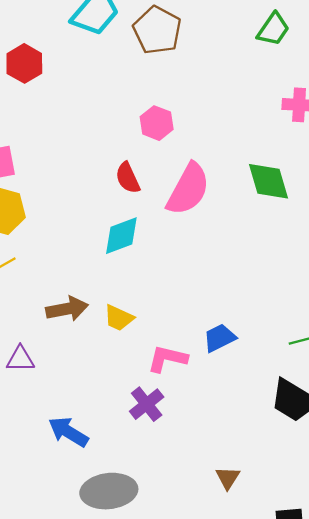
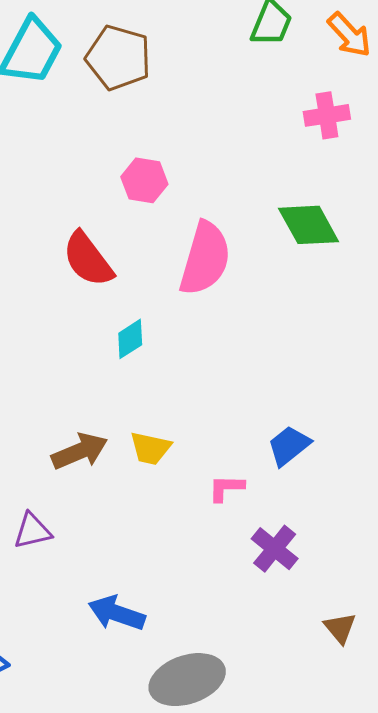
red semicircle: (128, 178) -> (88, 259), moved, size x1.4
cyan diamond: (121, 236) -> (130, 339), size x0.7
pink L-shape: (167, 359) -> (226, 488), size x0.7
purple cross: (147, 404) -> (275, 549), moved

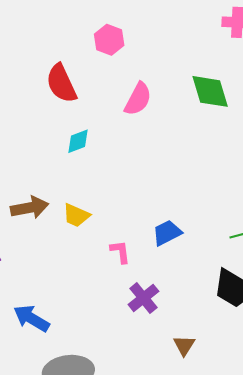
pink semicircle: (205, 258) -> (138, 99), size x0.7
pink L-shape: (226, 488) -> (120, 252), turned 70
brown triangle: (340, 628) -> (184, 345), moved

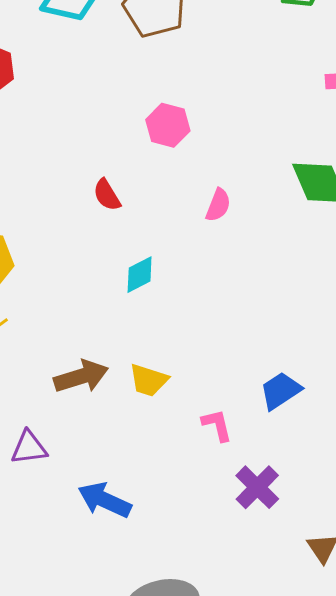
red semicircle: (61, 83) -> (107, 195), size x0.6
pink semicircle: (138, 99) -> (218, 205), size x0.7
blue arrow: (32, 318) -> (105, 500), moved

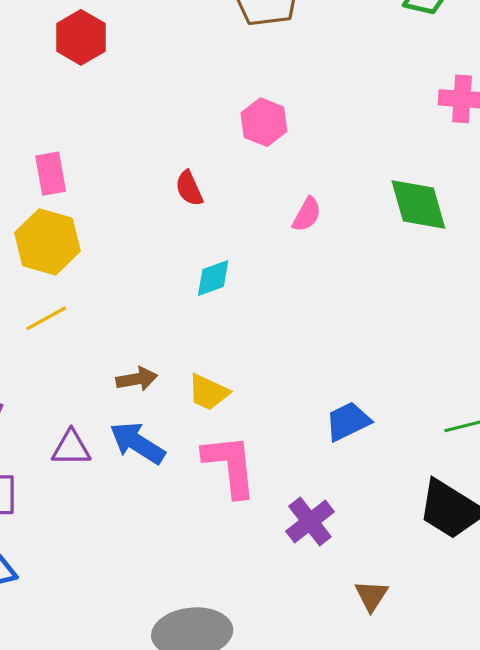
brown arrow: (81, 377) -> (137, 379), size x0.7
pink L-shape: (217, 425) -> (230, 466), moved, size x1.8
blue arrow: (105, 500) -> (137, 443), moved

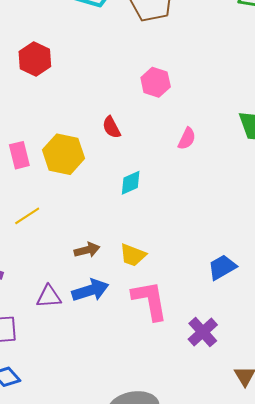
red hexagon: (81, 37) -> (35, 59), moved
pink rectangle: (51, 174) -> (19, 155), moved
yellow hexagon: (47, 242) -> (63, 154), moved
blue arrow: (137, 443) -> (90, 290), turned 135

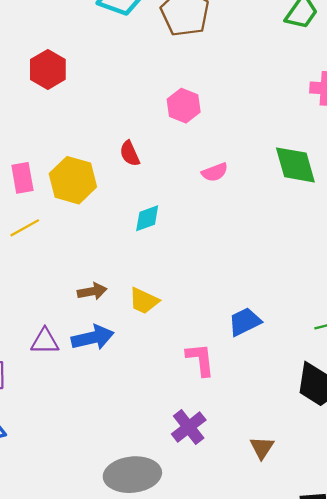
pink semicircle: (187, 139) -> (215, 172), turned 40
yellow line: (27, 216) -> (25, 228), moved
pink L-shape: (150, 300) -> (200, 359), moved, size x0.7
purple cross: (203, 332) -> (189, 427), moved

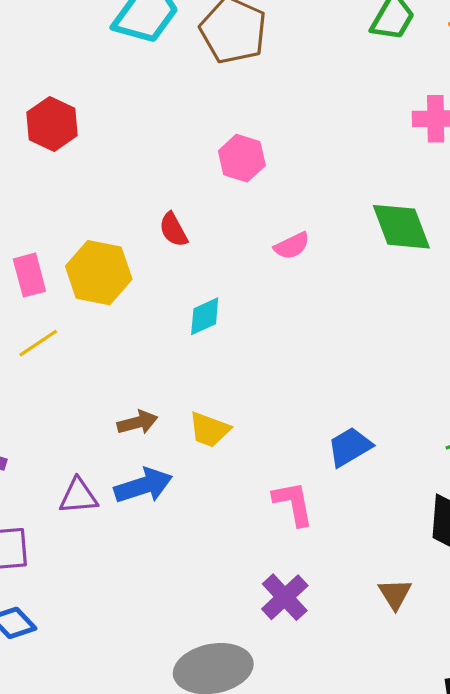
brown triangle: (262, 448) -> (395, 594), moved

